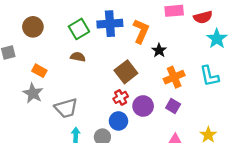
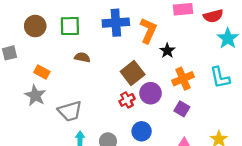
green square: (79, 29) -> (70, 26), moved, turned 30
purple circle: (143, 106) -> (151, 93), moved
blue circle: (118, 121) -> (142, 131), moved

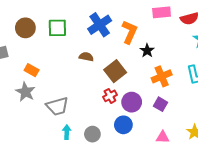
blue cross: (116, 23) -> (100, 25), turned -30
brown semicircle: (82, 57) -> (86, 57), moved
purple circle: (151, 93) -> (132, 102), moved

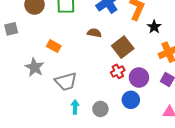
orange rectangle: (32, 70) -> (54, 46), moved

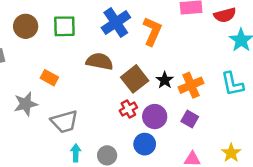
black star: (154, 27) -> (165, 80), moved
brown semicircle: (94, 33) -> (100, 61), size x1.5
gray star: (34, 67) -> (26, 104), turned 30

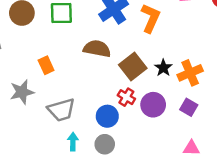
orange rectangle: (49, 78) -> (46, 65), turned 36
red cross: (128, 109) -> (126, 97), turned -30
blue circle: (145, 144) -> (107, 116), moved

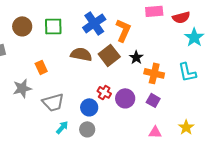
brown square: (133, 67) -> (109, 55), moved
black star: (163, 68) -> (136, 57), moved
orange cross: (190, 73) -> (154, 73), turned 36
cyan arrow: (73, 142) -> (62, 127), turned 40

